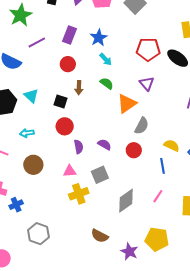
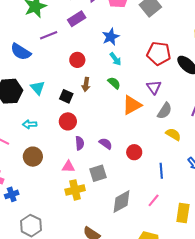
purple rectangle: (69, 35) -> (77, 19), moved, turned 30
gray semicircle: (142, 126) -> (165, 111), moved
yellow semicircle: (172, 145) -> (173, 134), moved

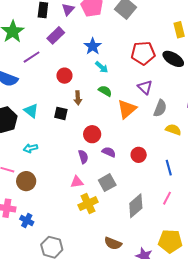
red circle: (68, 121) -> (92, 134), moved
brown circle: (33, 157) -> (26, 181), moved
blue cross: (12, 194) -> (27, 220), turned -32

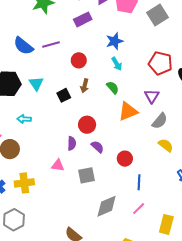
purple line: (32, 57) -> (51, 44), moved
black square: (61, 113) -> (64, 95), turned 32
blue line: (169, 168) -> (139, 182), moved
yellow cross: (88, 204) -> (24, 183), moved

